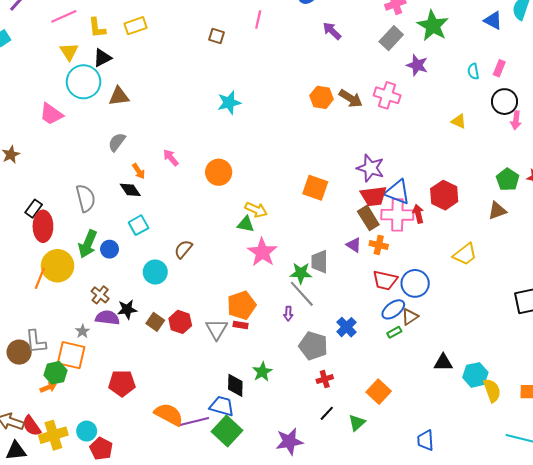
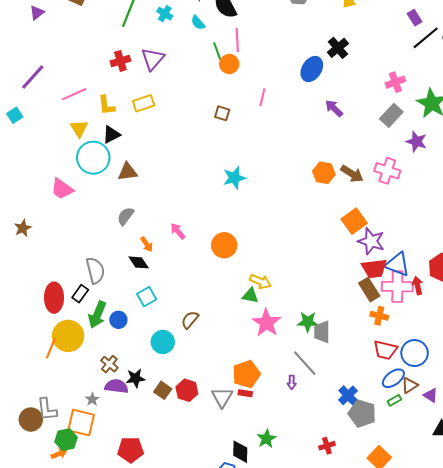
orange square: (315, 188) -> (354, 221), moved, turned 35
black rectangle: (34, 209) -> (80, 294), moved
purple triangle: (354, 245) -> (431, 395), moved
green star: (301, 273) -> (308, 322), moved
gray pentagon: (313, 346) -> (362, 413), moved

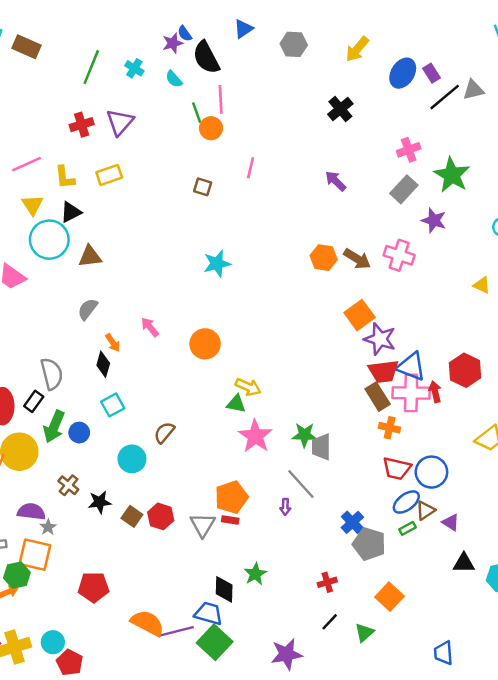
blue ellipse: (312, 69) -> (403, 73), moved
black diamond: (139, 262) -> (103, 364), turned 50
purple semicircle: (116, 386) -> (31, 512), moved

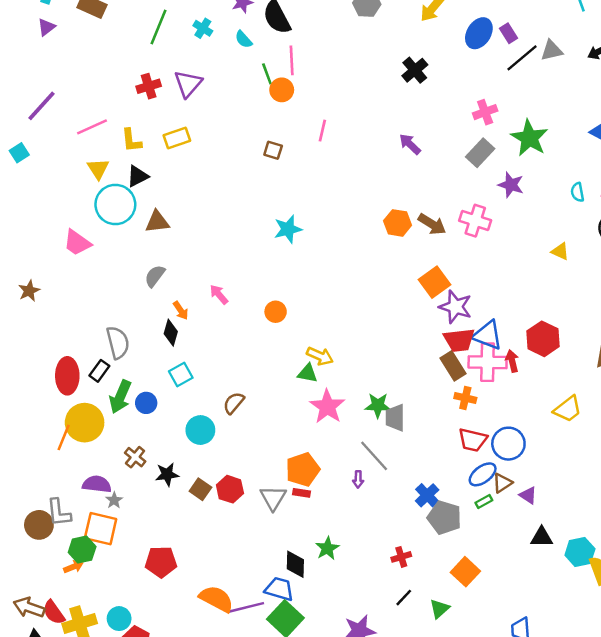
orange circle: (205, 344) -> (276, 312), size x0.7

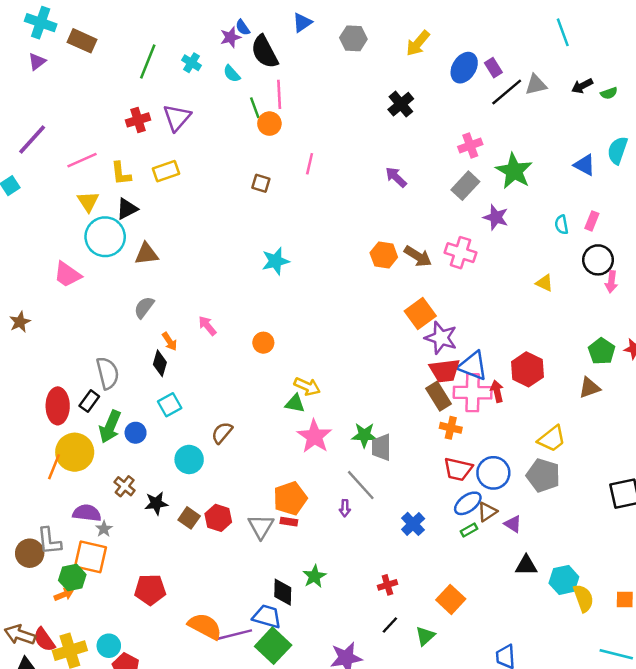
gray pentagon: (444, 518) -> (543, 475), moved

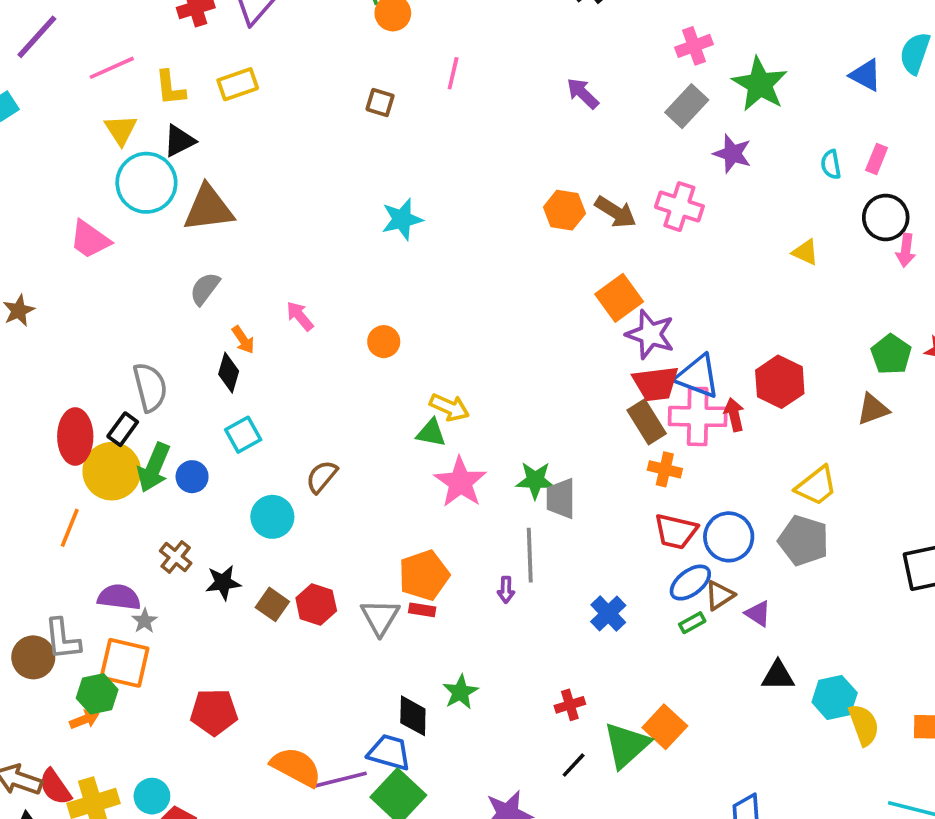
brown triangle: (147, 254) -> (208, 208), size x1.4
yellow circle: (75, 452) -> (112, 471), moved
gray line: (361, 485) -> (530, 555), turned 40
green triangle: (425, 636) -> (626, 745), moved, size x1.6

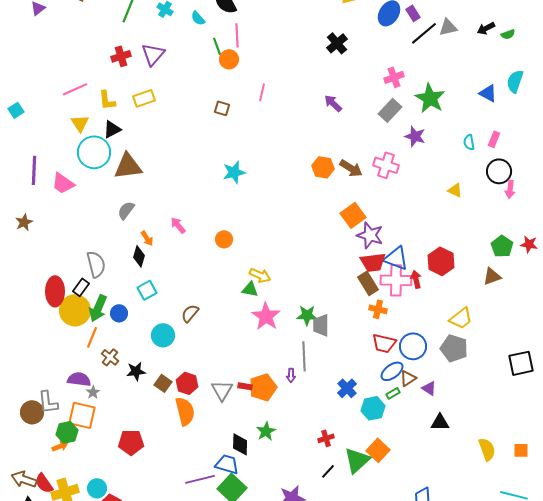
purple line: (37, 37) -> (34, 170), moved, turned -40
orange line: (70, 528) -> (92, 337), moved
orange pentagon: (424, 575) -> (263, 387), moved
cyan hexagon: (835, 698) -> (373, 408), moved
orange semicircle: (296, 767) -> (185, 411), moved, turned 48

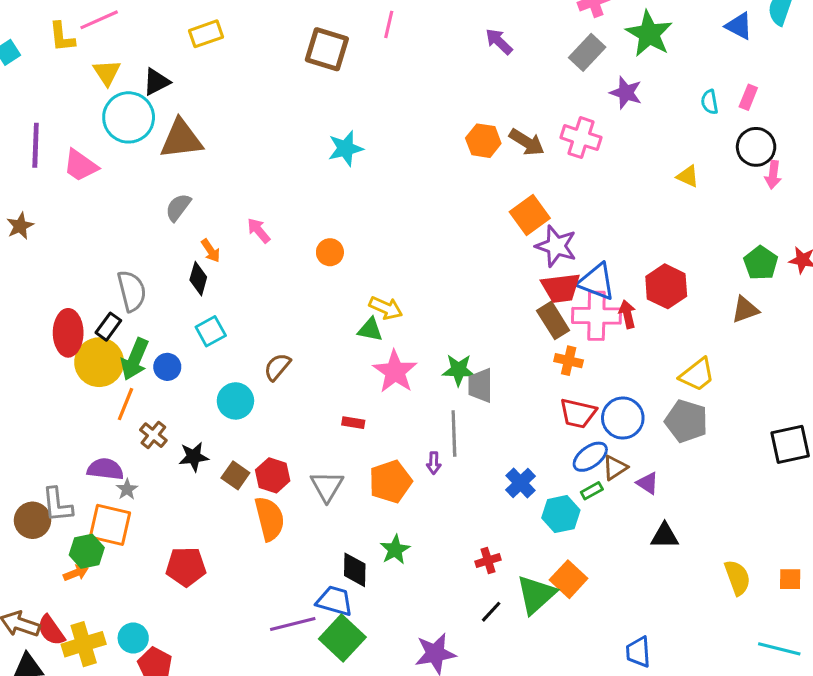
yellow L-shape: (107, 100) -> (62, 37), moved
brown square: (222, 108) -> (327, 49), size x1.8
red rectangle: (245, 386) -> (353, 423), moved

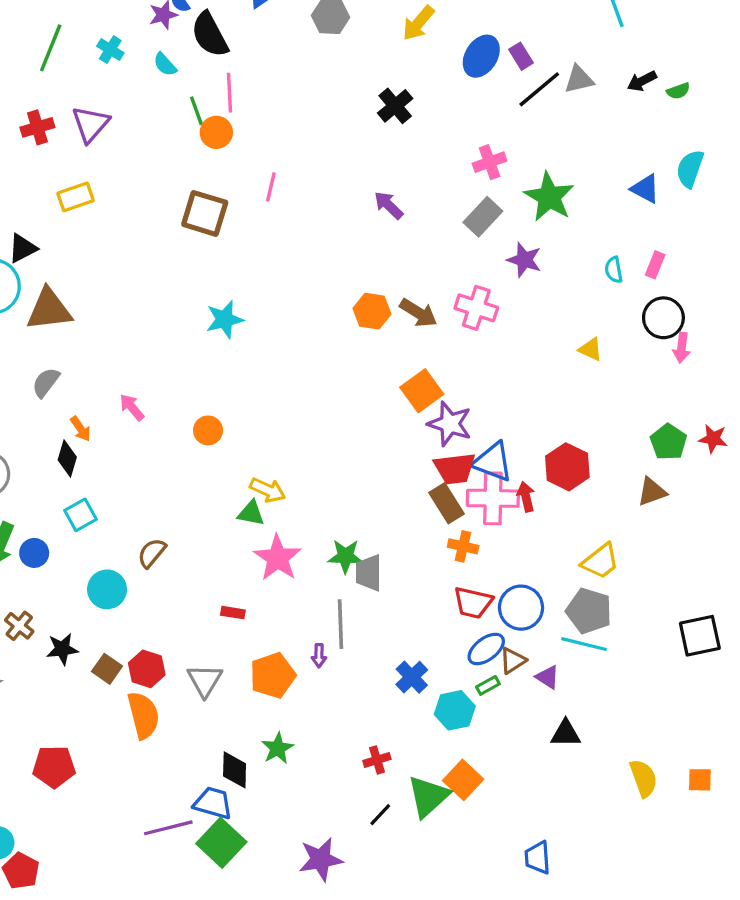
cyan line: (779, 649) -> (584, 644), moved

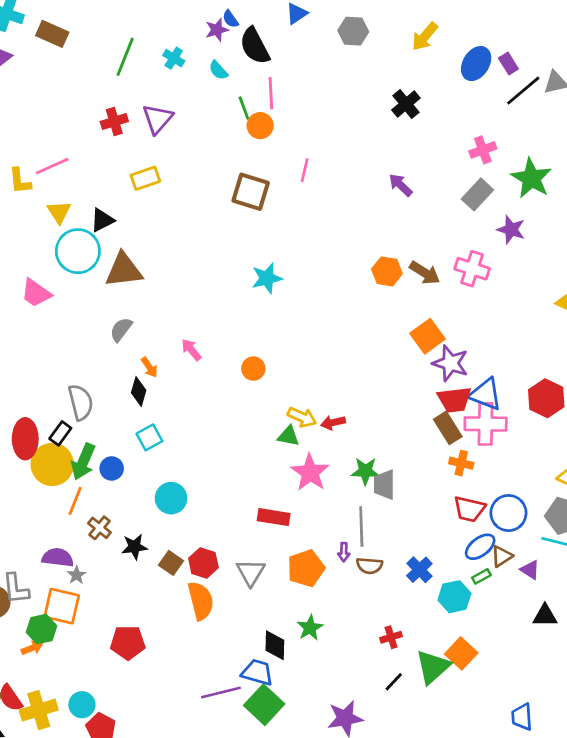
red arrow: (526, 497) -> (333, 423), moved, turned -90
brown semicircle: (152, 553) -> (369, 566), moved, turned -125
red rectangle: (233, 613) -> (274, 517), size x1.6

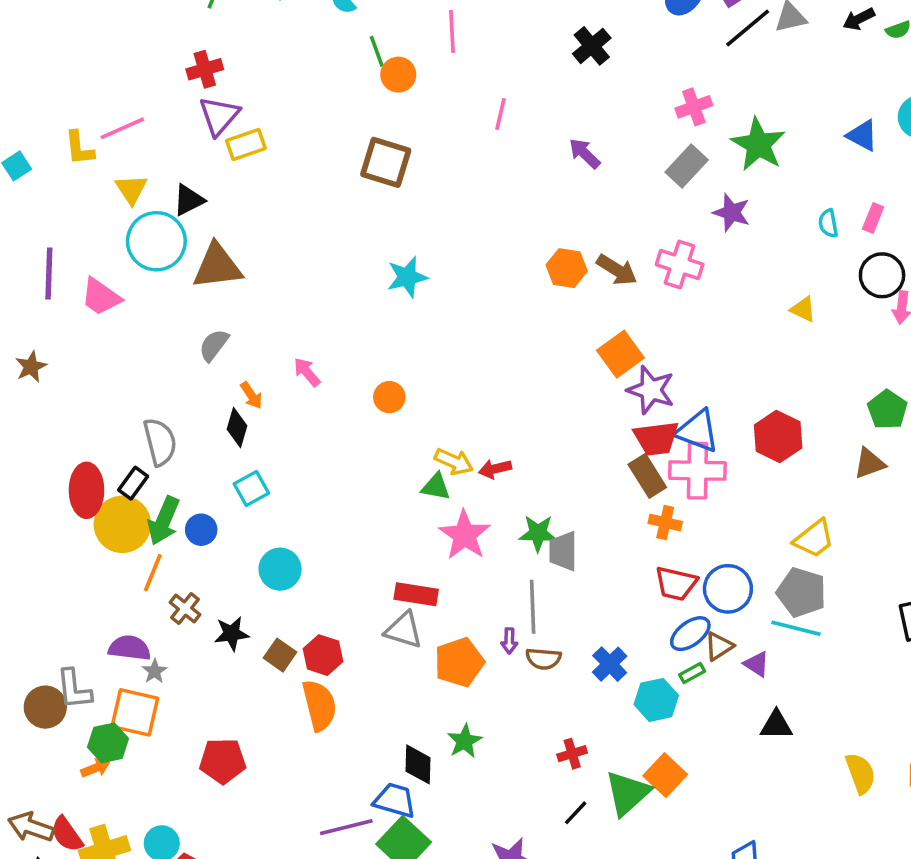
pink line: (271, 93) -> (452, 32), moved
purple triangle: (158, 119) -> (219, 116), moved
pink line: (305, 170) -> (500, 114), moved
gray triangle: (251, 572) -> (404, 630), moved, turned -44

